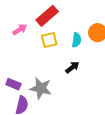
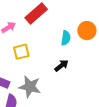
yellow square: (49, 40) -> (21, 52), moved

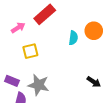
black arrow: (62, 65) -> (94, 82), moved, turned 72

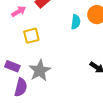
gray star: (39, 85) -> (40, 70), turned 30

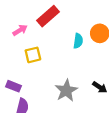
gray star: (40, 70) -> (66, 90), moved

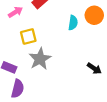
gray star: (66, 90) -> (40, 59), moved

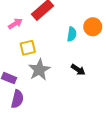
black arrow: (94, 68) -> (78, 70), moved

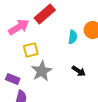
pink arrow: (15, 24) -> (19, 27), size x1.5

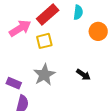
cyan semicircle: (73, 37) -> (78, 12), moved
yellow square: (31, 50) -> (44, 41), moved

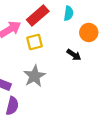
black arrow: (83, 75) -> (74, 55), moved

